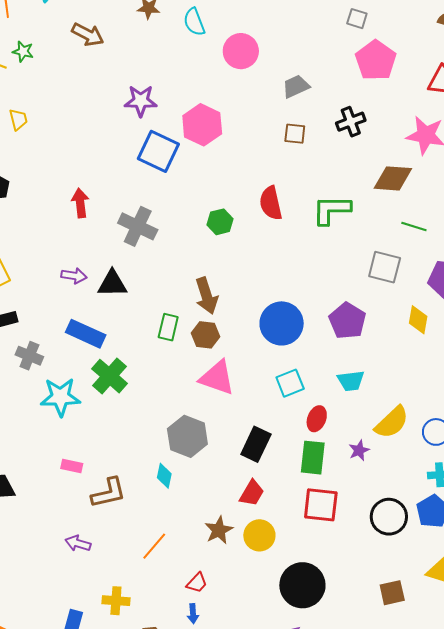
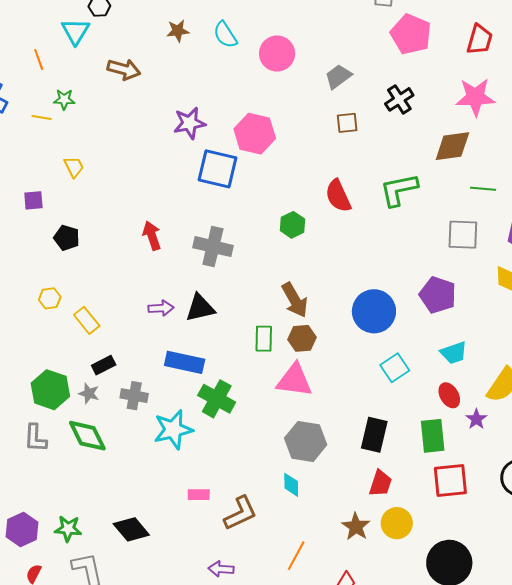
pink triangle: (217, 378) -> (294, 380), moved
red ellipse: (317, 419) -> (449, 395), moved, turned -40

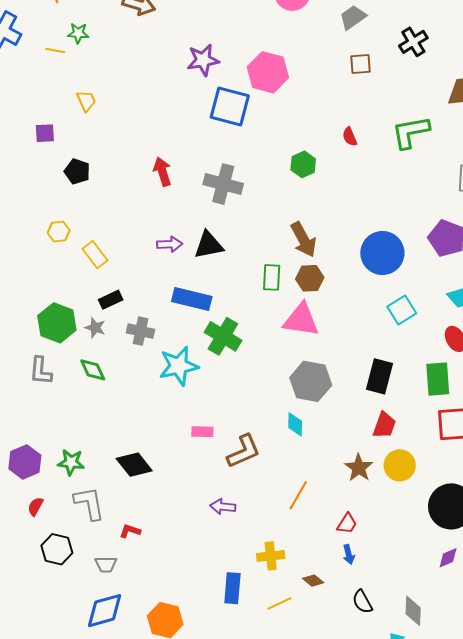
red semicircle: (338, 196) -> (350, 137), size x0.6
green diamond: (87, 436) -> (93, 370), size x0.7

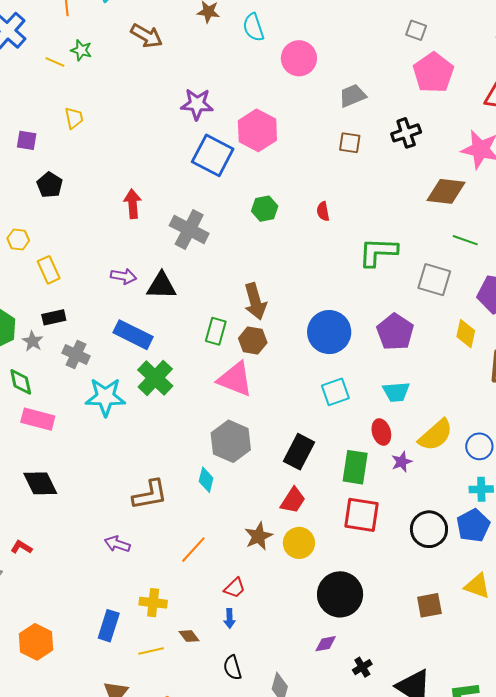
green L-shape: (411, 132) -> (378, 252), moved
green hexagon: (303, 164) -> (265, 209), moved
pink rectangle: (202, 432) -> (38, 419), moved, size x1.5

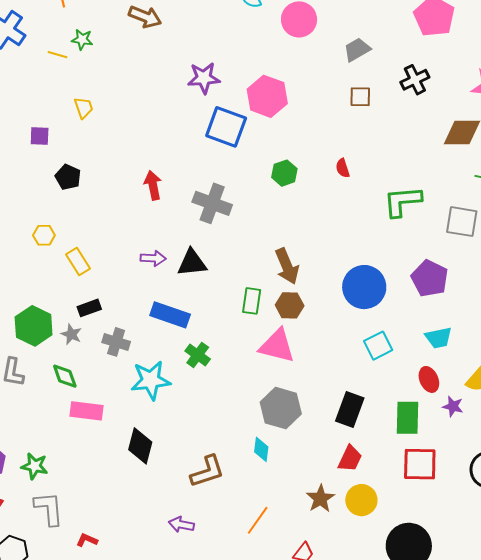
green cross: (155, 378) -> (198, 355), size x0.7
purple star: (402, 462) -> (453, 406), turned -30
black diamond: (40, 483) -> (140, 446), moved, turned 48

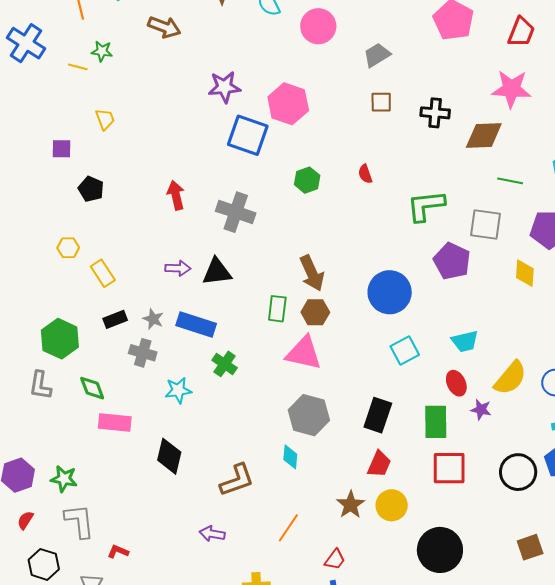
black cross: (415, 80) -> (435, 113), moved, turned 32
purple pentagon: (430, 278) -> (452, 261), moved
gray star: (71, 334) -> (153, 319), moved
cyan star: (151, 380) -> (178, 390), size x0.7

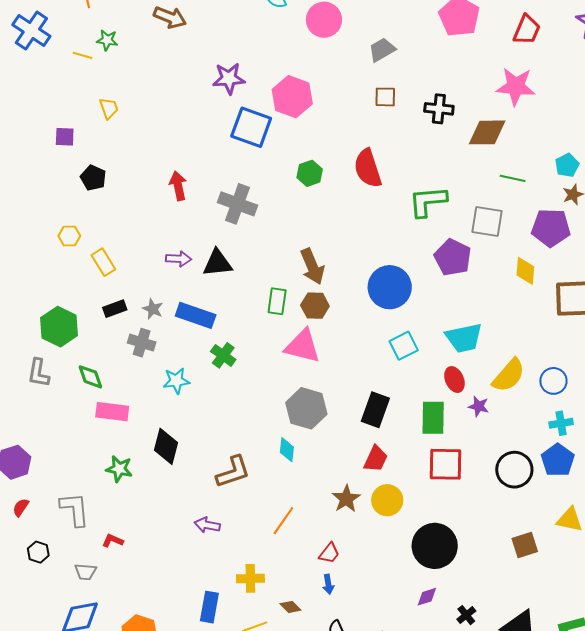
red semicircle: (365, 174) -> (368, 168), size x2.0
cyan trapezoid: (465, 341) -> (464, 338), size x1.4
green star: (64, 479) -> (119, 469), moved
black hexagon: (44, 564) -> (38, 552), size x0.7

